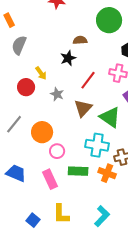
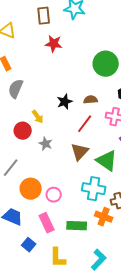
brown semicircle: (80, 40) -> (91, 100), moved
gray star: (57, 94) -> (46, 144), moved
orange circle: (42, 132) -> (31, 189), moved
green rectangle: (78, 171) -> (77, 226), moved
blue square: (33, 220) -> (29, 245), moved

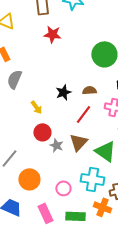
red circle: (23, 131) -> (42, 132), moved
gray star: (46, 144) -> (56, 145), moved
pink circle: (54, 195) -> (63, 188), moved

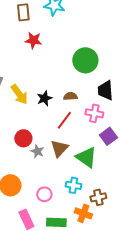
yellow arrow: (36, 107) -> (19, 94), moved, size x1.5
cyan cross: (92, 179) -> (73, 185), size x0.7

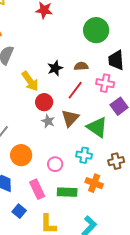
yellow arrow: (19, 94) -> (30, 81), moved
red circle: (23, 138) -> (44, 102), moved
brown cross: (98, 197) -> (116, 161), moved

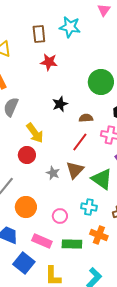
black star: (55, 68) -> (60, 104), moved
red circle: (44, 102) -> (27, 155), moved
pink rectangle: (37, 189) -> (42, 241), turned -42
blue square: (19, 211) -> (24, 263), size x1.5

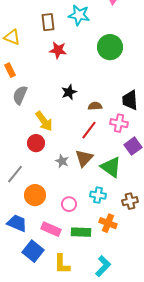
green circle: (101, 82) -> (110, 47), moved

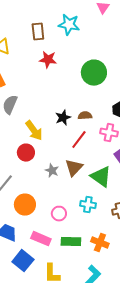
green circle: (110, 47) -> (94, 73), moved
black star: (69, 92) -> (63, 118), moved
orange cross: (108, 223) -> (100, 243), moved

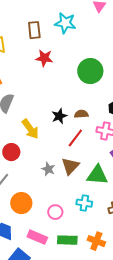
red circle: (26, 153) -> (11, 152), moved
green triangle: (101, 177) -> (97, 175), turned -30

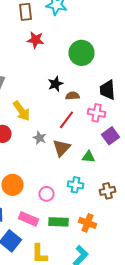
black star: (59, 116) -> (56, 84), moved
gray star: (48, 169) -> (40, 138), moved
green triangle: (97, 175) -> (88, 157), size x0.6

